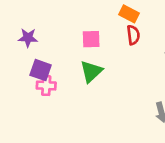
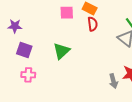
pink square: (91, 39) -> (67, 13), moved
pink cross: (46, 85) -> (28, 75), moved

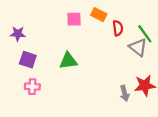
red semicircle: (93, 24) -> (118, 28), moved
green triangle: (62, 51) -> (68, 61), turned 36

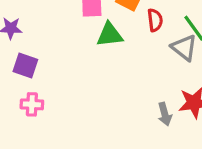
green triangle: (68, 61) -> (110, 35), moved

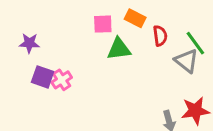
pink cross: (32, 104) -> (62, 80), moved, turned -36

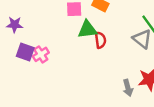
red semicircle: (160, 36) -> (100, 40), moved

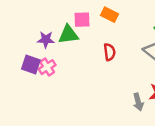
purple star: (15, 25) -> (46, 40), moved
green triangle: (87, 29) -> (68, 35), moved

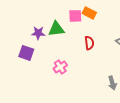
pink square: (82, 20) -> (75, 16), moved
pink cross: (47, 67) -> (60, 67), moved

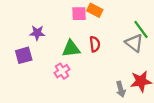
green triangle: (56, 29) -> (71, 49), moved
purple square: (26, 53) -> (24, 55), turned -35

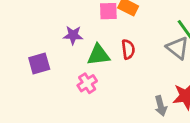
purple star: (37, 33) -> (73, 35), moved

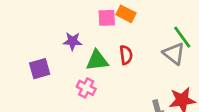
pink cross: (87, 83) -> (86, 88), turned -30

